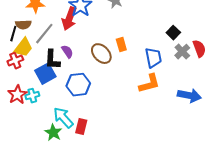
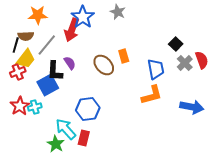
blue hexagon: (78, 85) -> (88, 109), moved

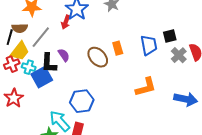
red arrow: (72, 30) -> (66, 22), size x0.6
black square: (176, 44) -> (170, 36), turned 32
blue trapezoid: (156, 69) -> (149, 45), moved
cyan cross: (35, 107) -> (29, 67), moved, turned 32

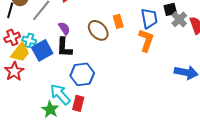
yellow trapezoid: (20, 51) -> (20, 52), moved
gray cross: (179, 55) -> (179, 19), moved
black L-shape: (49, 63) -> (64, 47), moved
orange L-shape: (146, 87) -> (146, 40), moved, turned -55

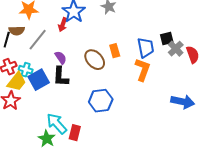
blue hexagon: (82, 74) -> (101, 101), moved

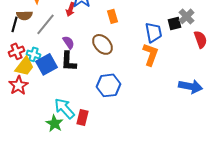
gray cross: (176, 49) -> (186, 16), moved
orange rectangle: (115, 51) -> (112, 16), moved

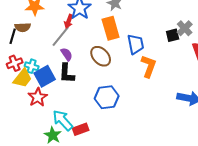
orange rectangle: (112, 16) -> (111, 28), size x1.6
gray line: (46, 24) -> (61, 36), moved
blue trapezoid: (154, 32) -> (136, 44), moved
red star: (18, 85) -> (38, 97), moved
red rectangle: (82, 117) -> (81, 129), turned 56

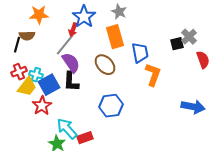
purple semicircle: (67, 54) -> (71, 63), size x1.5

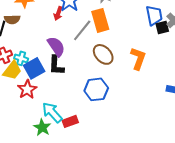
gray line: (65, 45) -> (82, 30), moved
blue trapezoid: (140, 53) -> (154, 15), moved
brown ellipse: (105, 65) -> (103, 54), moved

